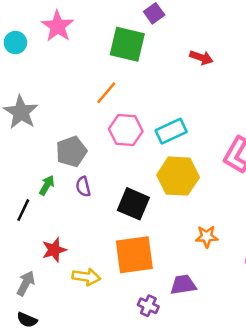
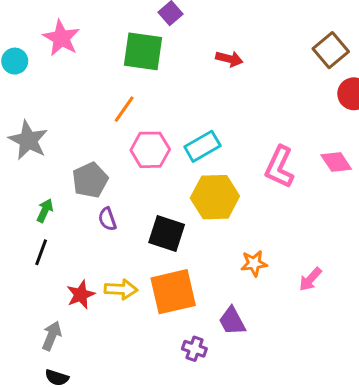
green arrow: (47, 185) -> (45, 211), moved
yellow arrow: (86, 277) -> (121, 289), moved
purple trapezoid: (183, 285) -> (232, 321), turned -104

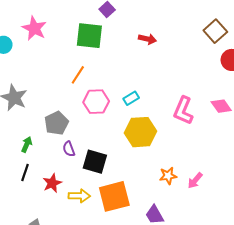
cyan rectangle: (202, 146) -> (131, 98), size x0.7
black square: (167, 234) -> (95, 162), moved
pink arrow: (310, 279) -> (195, 180), moved
red star: (81, 295) -> (52, 183), moved

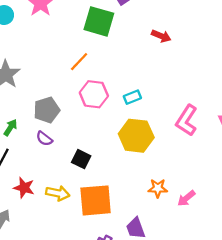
purple semicircle: (69, 149) -> (44, 139), moved, turned -42
black square: (95, 162) -> (81, 159), size x0.7
red star: (52, 183) -> (24, 188), moved, turned 30

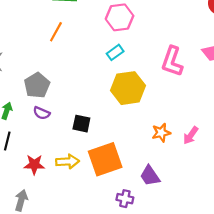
pink hexagon: (94, 94) -> (120, 17), moved

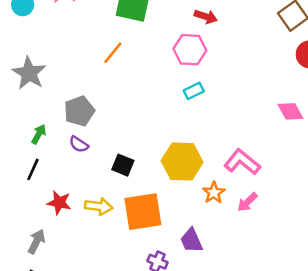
cyan rectangle: (115, 52) -> (194, 91), moved
pink L-shape: (172, 61) -> (242, 162), moved, turned 100
yellow hexagon: (128, 88) -> (182, 162), moved
orange star: (161, 133) -> (214, 193), turned -30

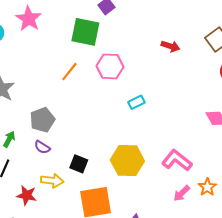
red arrow: (206, 17) -> (170, 46), moved
pink hexagon: (190, 50) -> (110, 66), moved
orange star: (214, 193) -> (207, 187), moved
yellow arrow: (99, 206) -> (52, 181), moved

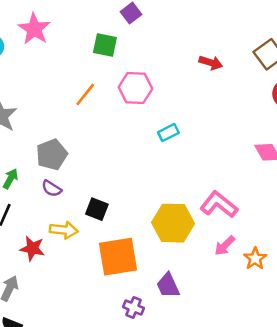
green square: (85, 32) -> (105, 45), size x0.7
yellow hexagon: (127, 161) -> (173, 223), moved
orange star: (207, 187) -> (255, 258), moved

